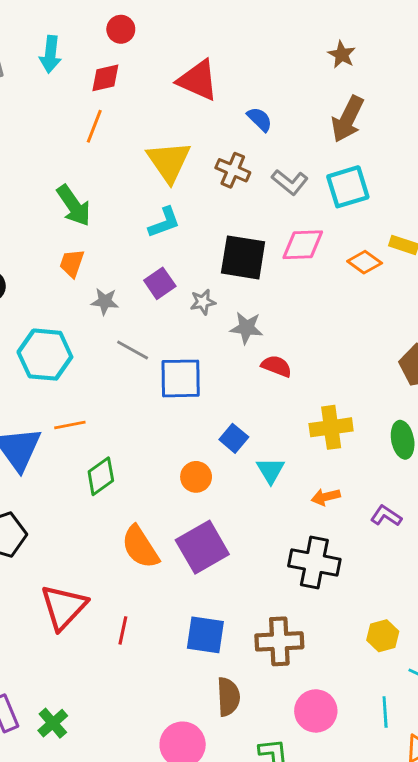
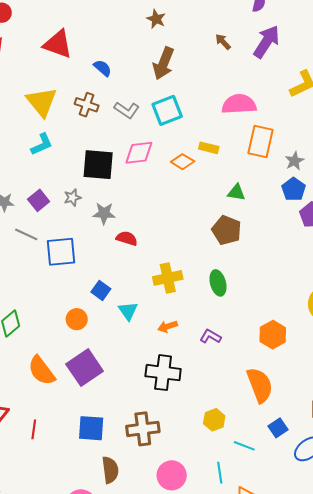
purple square: (160, 283) -> (39, 200), moved

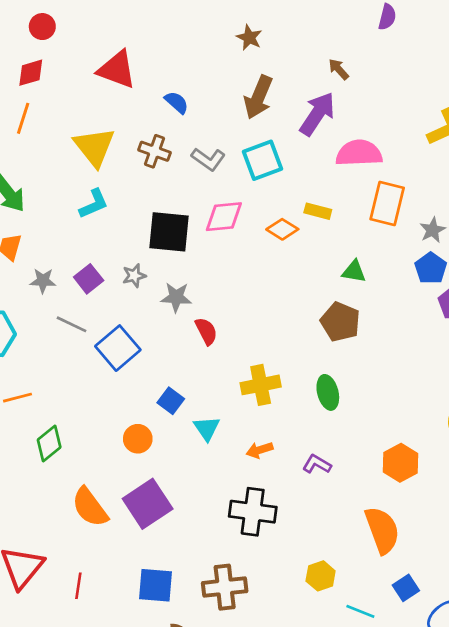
purple arrow: (266, 42) -> (317, 114), moved
red semicircle: (127, 238) -> (206, 331), turned 45
blue square: (61, 252) -> (118, 348), turned -36

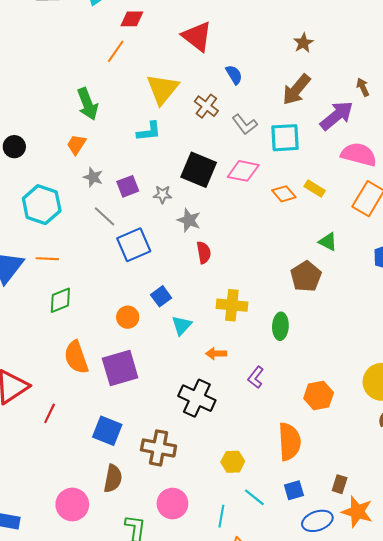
purple L-shape: (317, 464) -> (256, 377), turned -100

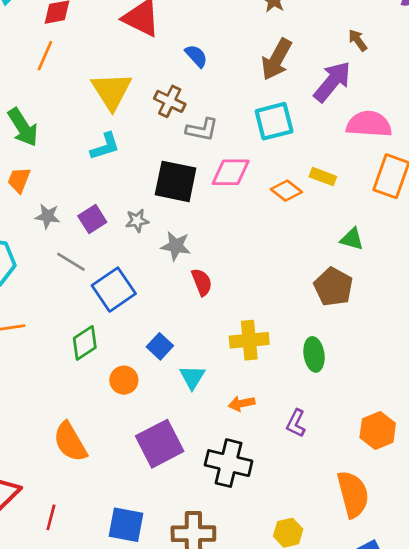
gray L-shape: (245, 124) -> (202, 130), moved, turned -30
green diamond: (60, 300) -> (85, 343), moved
purple square: (120, 368) -> (160, 444), moved

